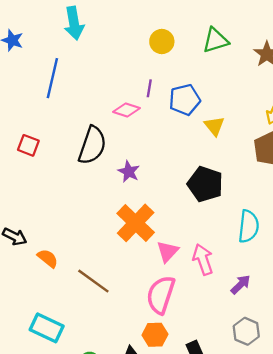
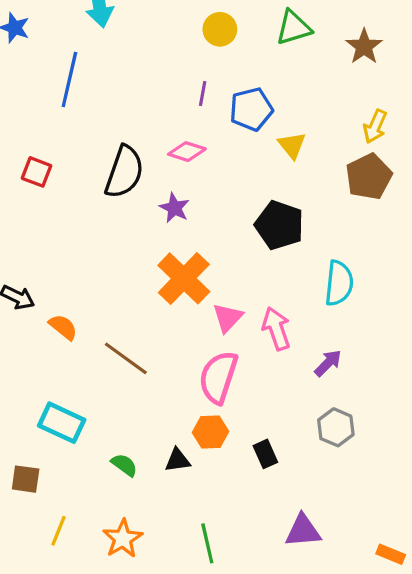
pink diamond: (126, 110) -> (187, 152), moved

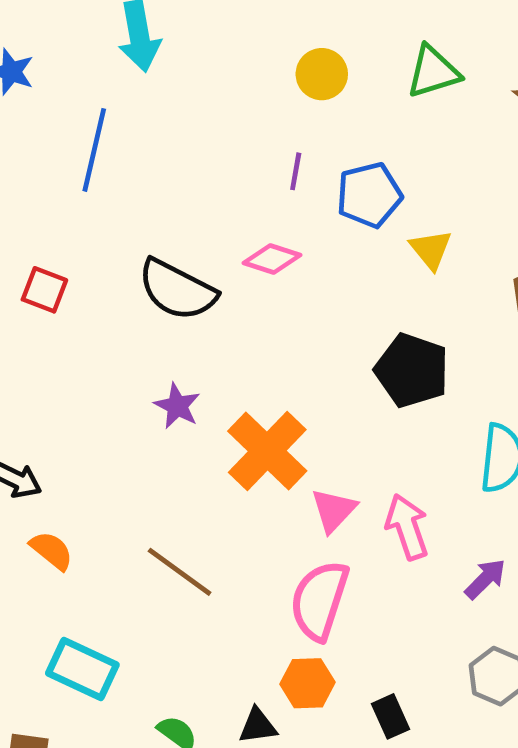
black semicircle: (124, 172) -> (177, 290), turned 98
purple star: (174, 208) -> (177, 406), moved
orange semicircle: (63, 327) -> (52, 551), moved

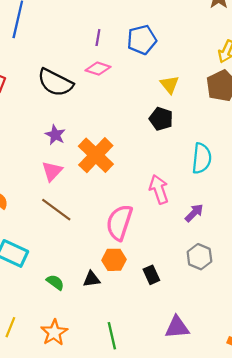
purple line: (296, 171) -> (98, 38), moved
yellow triangle: (431, 249) -> (170, 85), moved
black pentagon: (412, 370) -> (161, 119), size x0.7
pink triangle: (334, 510) -> (52, 171), moved

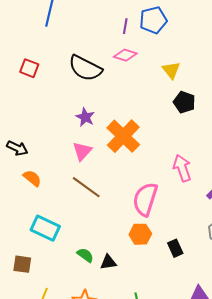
blue pentagon: (142, 40) -> (153, 20), moved
yellow triangle: (170, 85) -> (171, 70), moved
black triangle: (92, 279) -> (108, 262), moved

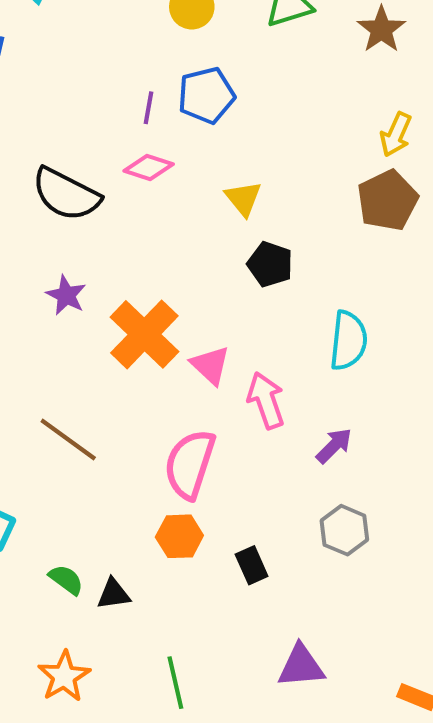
pink triangle: (82, 151) -> (210, 365), moved, turned -30

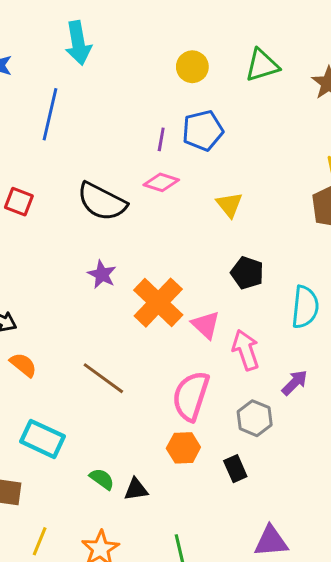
black pentagon: (270, 264) -> (247, 273), moved
gray hexagon: (344, 530) -> (255, 418), moved

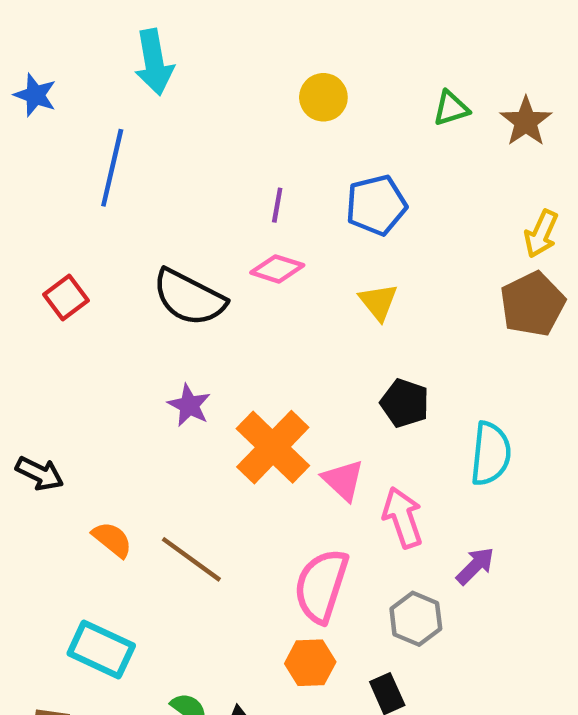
green triangle: (262, 65) -> (451, 108), moved, size x0.7
blue pentagon: (203, 131) -> (376, 205), moved
red square: (19, 202) -> (66, 298), turned 32
orange semicircle: (23, 365) -> (112, 540), moved

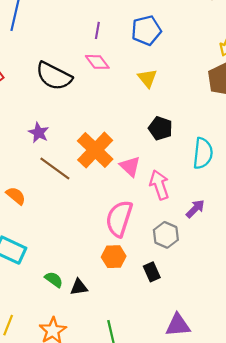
pink diamond: (277, 269) -> (97, 62), turned 35
purple star: (189, 405) -> (39, 133), moved
brown line: (191, 559) -> (55, 169), moved

